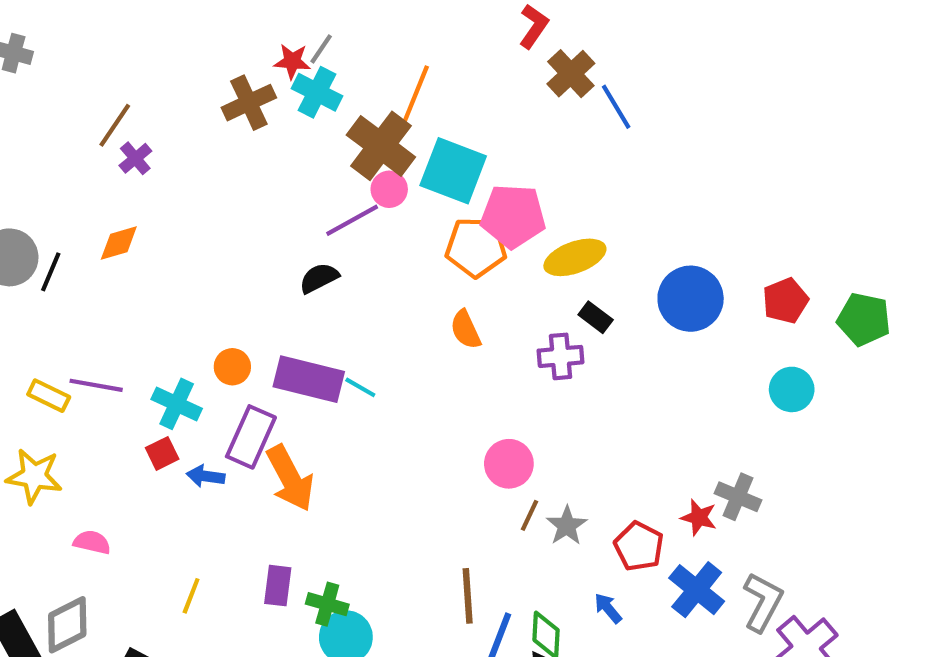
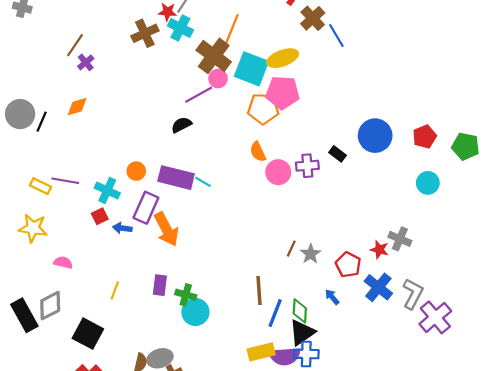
yellow ellipse: (575, 257) -> (283, 58), moved
black rectangle: (596, 317) -> (337, 154), moved
pink circle: (509, 464) -> (278, 172), moved

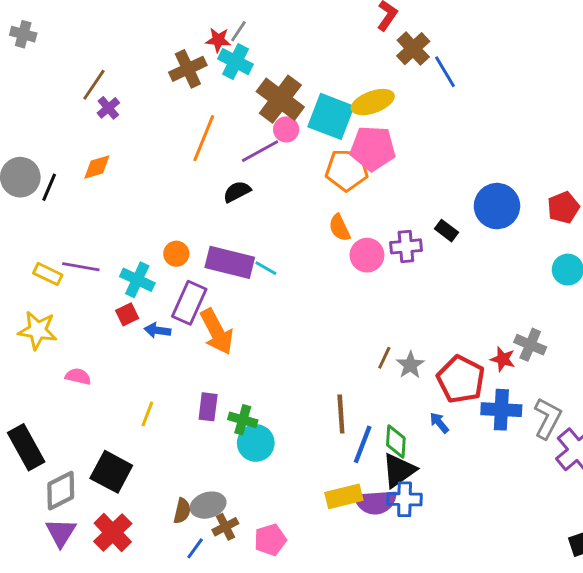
orange line: (231, 31) -> (204, 138), moved
red pentagon: (348, 265) -> (461, 379), size x1.4
blue cross: (378, 287) -> (501, 410), turned -36
gray diamond: (50, 306) -> (61, 491), moved

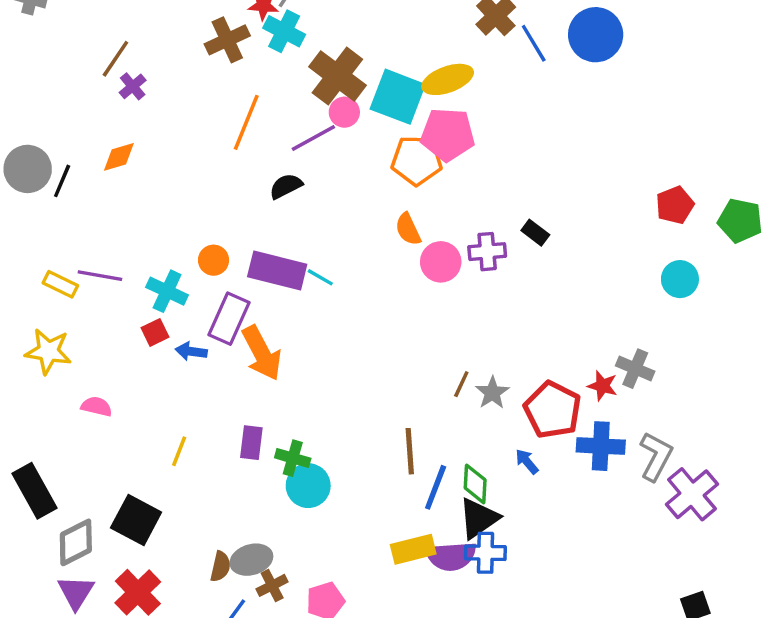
blue circle: (497, 206) -> (596, 35), moved

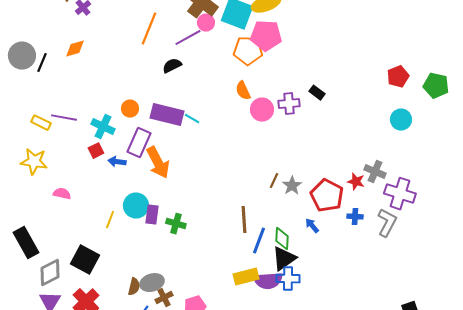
blue cross: (601, 446) -> (355, 217), size x0.6
cyan circle: (308, 486) -> (136, 206), moved
purple cross: (692, 494) -> (400, 194), moved, turned -32

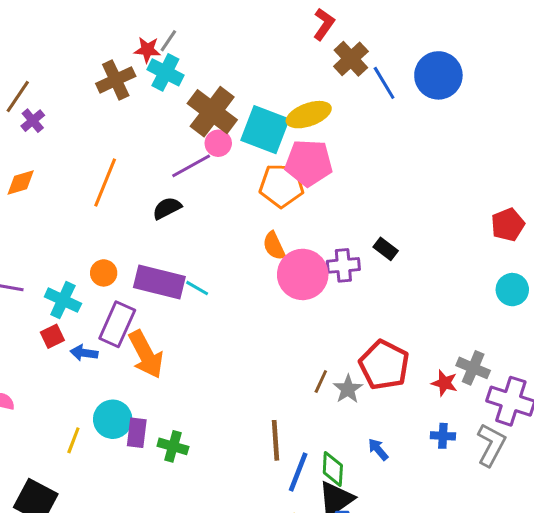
orange line: (149, 29) -> (105, 182), moved
pink circle: (262, 110) -> (303, 274), size x1.4
red pentagon: (327, 196) -> (384, 365), moved

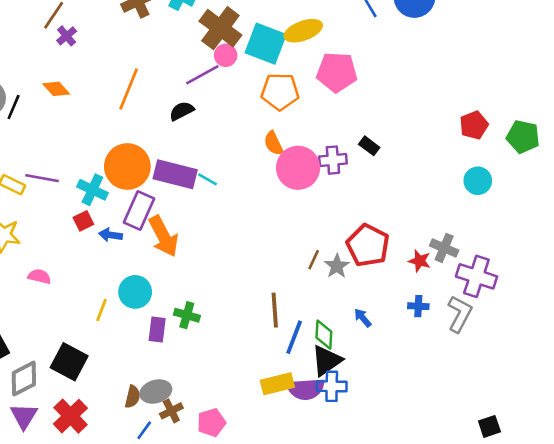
pink pentagon: (309, 163) -> (337, 72), moved
orange diamond: (21, 182) -> (56, 89), turned 64
orange circle: (104, 273) -> (127, 167), size x2.0
purple rectangle: (137, 433) -> (157, 329), moved

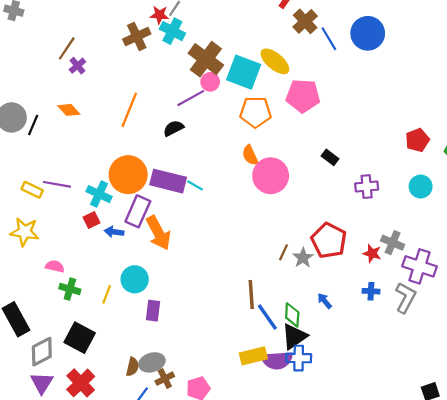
yellow ellipse: (303, 31) -> (275, 61), turned 60
purple cross: (333, 160) -> (367, 187), moved
green cross: (187, 315) -> (70, 289), moved
blue line: (294, 337) -> (267, 317), turned -56

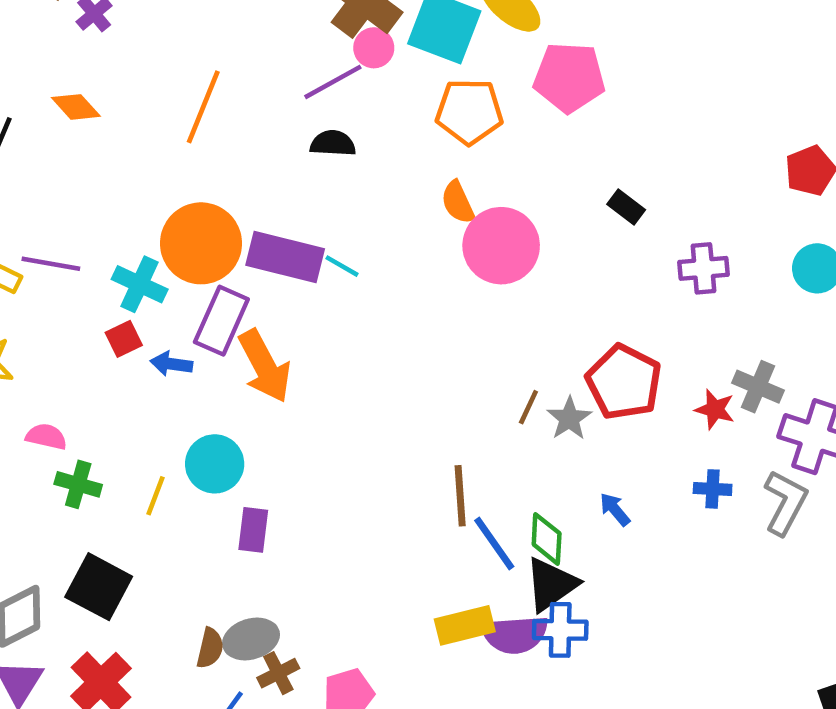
black semicircle: (173, 128) -> (333, 143), moved, turned 30

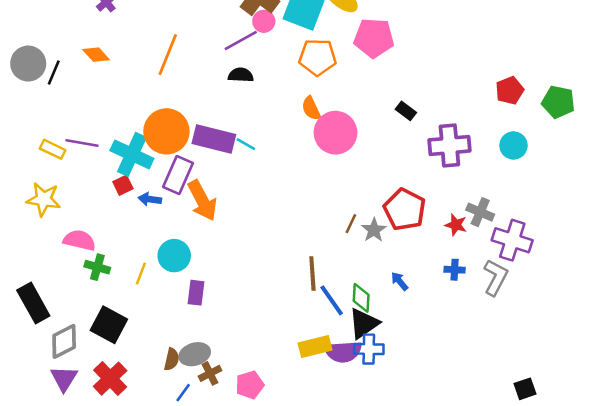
purple cross: (703, 268) -> (449, 145), size x1.5
cyan cross: (140, 284) -> (132, 154), size x1.4
pink semicircle: (46, 437) -> (79, 240), size x1.4

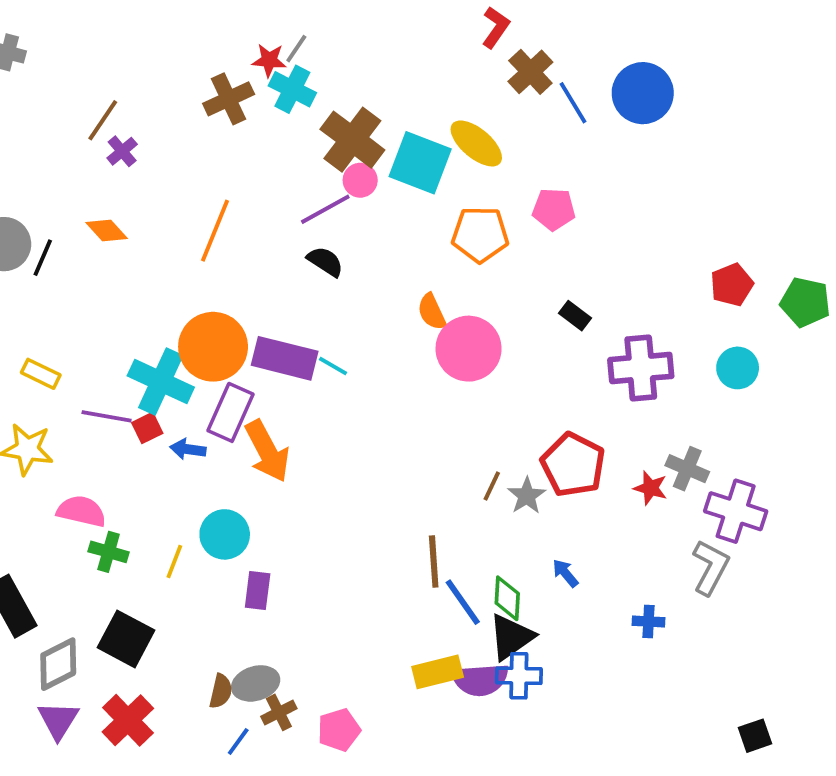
pink pentagon: (374, 38) -> (554, 209), moved, size x0.7
orange pentagon: (318, 57) -> (480, 234), moved
black semicircle: (241, 75) -> (325, 262), turned 30
purple line: (82, 143) -> (107, 416), moved
blue cross: (455, 270) -> (649, 622), moved

